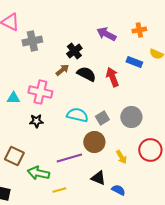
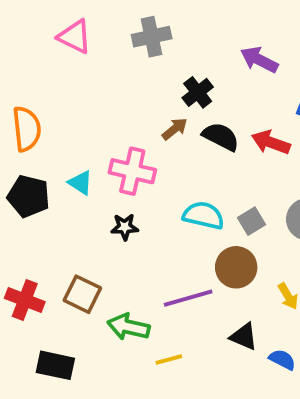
gray cross: (32, 41) -> (152, 37), moved
red arrow: (112, 77) -> (271, 142), turned -48
cyan triangle: (13, 98) -> (80, 183), turned 32

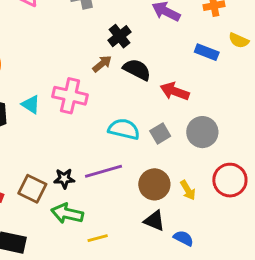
red arrow: (271, 142) -> (175, 91), moved
black star: (125, 227) -> (64, 179), moved
brown circle: (236, 267) -> (154, 184), moved
purple line: (188, 298) -> (103, 171), moved

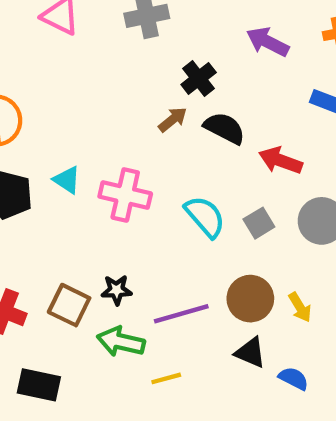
pink cross: (70, 96) -> (125, 195), moved
cyan semicircle: (124, 129) -> (205, 217), turned 36
purple line: (103, 171) -> (181, 314), moved

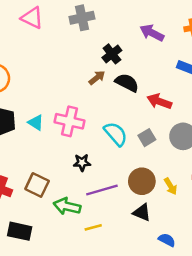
cyan triangle: (67, 180) -> (36, 123), moved
black star: (117, 290) -> (82, 163), moved
blue semicircle: (293, 378) -> (167, 240), moved

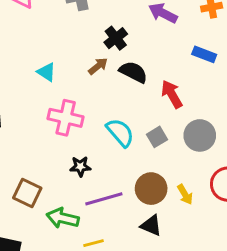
red arrow: (159, 101) -> (172, 94), turned 40
cyan triangle: (36, 123) -> (46, 72), moved

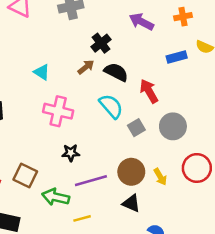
blue rectangle: (204, 54) -> (177, 57), turned -36
cyan semicircle: (120, 133) -> (111, 106), moved

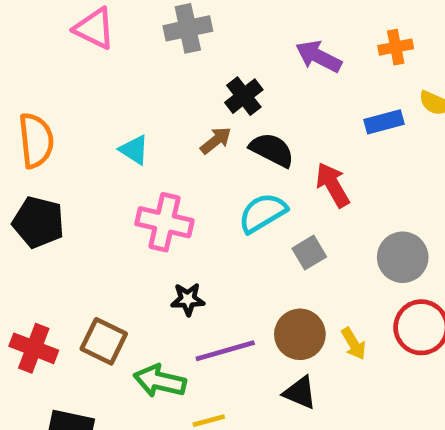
cyan semicircle: (111, 106) -> (263, 213), turned -80
gray circle: (173, 126) -> (403, 257), moved

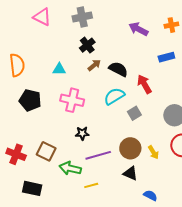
black cross: (244, 96) -> (87, 45), moved
cyan triangle: (134, 150) -> (59, 69), turned -32
black pentagon: (38, 222) -> (30, 100), moved

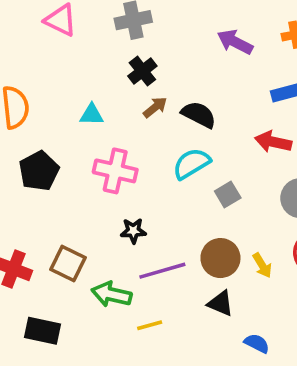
red arrow: (144, 84) -> (273, 142), moved, turned -48
black pentagon: (30, 100) -> (39, 171), turned 30

